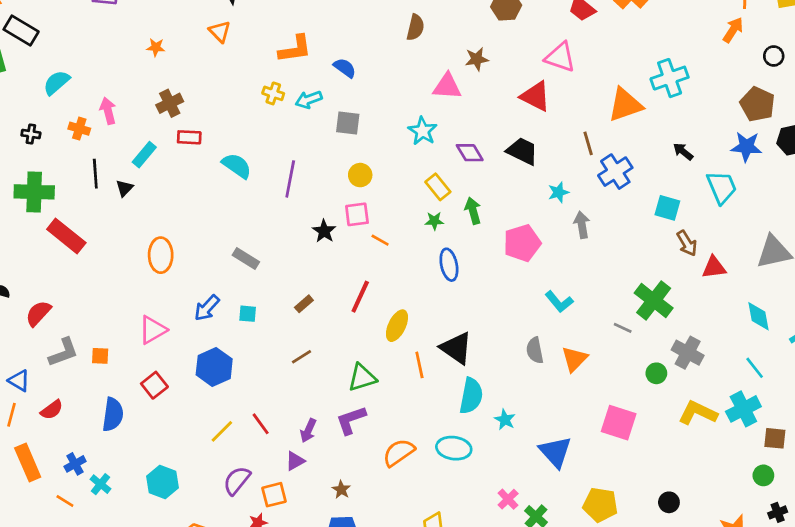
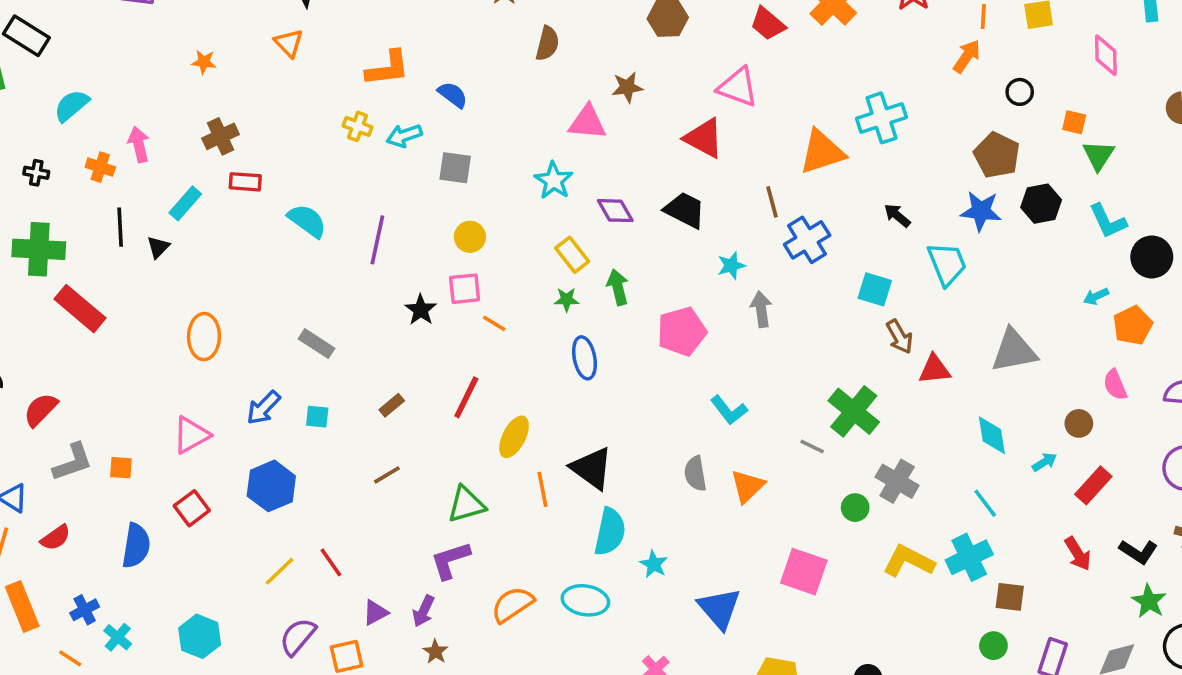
purple arrow: (308, 431) -> (424, 611), moved

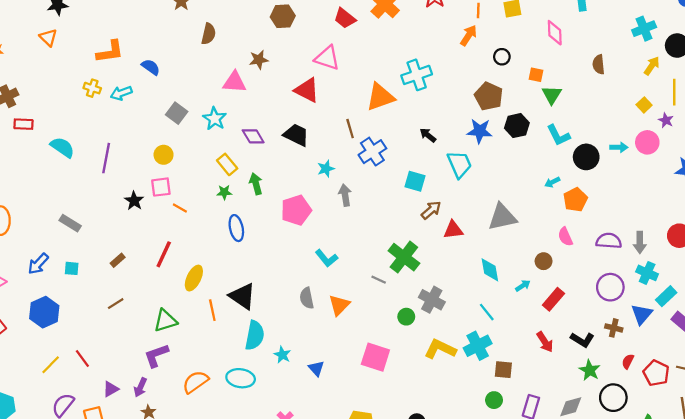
gray square: (455, 168) -> (177, 113), moved, turned 30
brown arrow: (899, 337) -> (431, 210), turned -100
blue triangle: (719, 608) -> (316, 368), moved, size x0.6

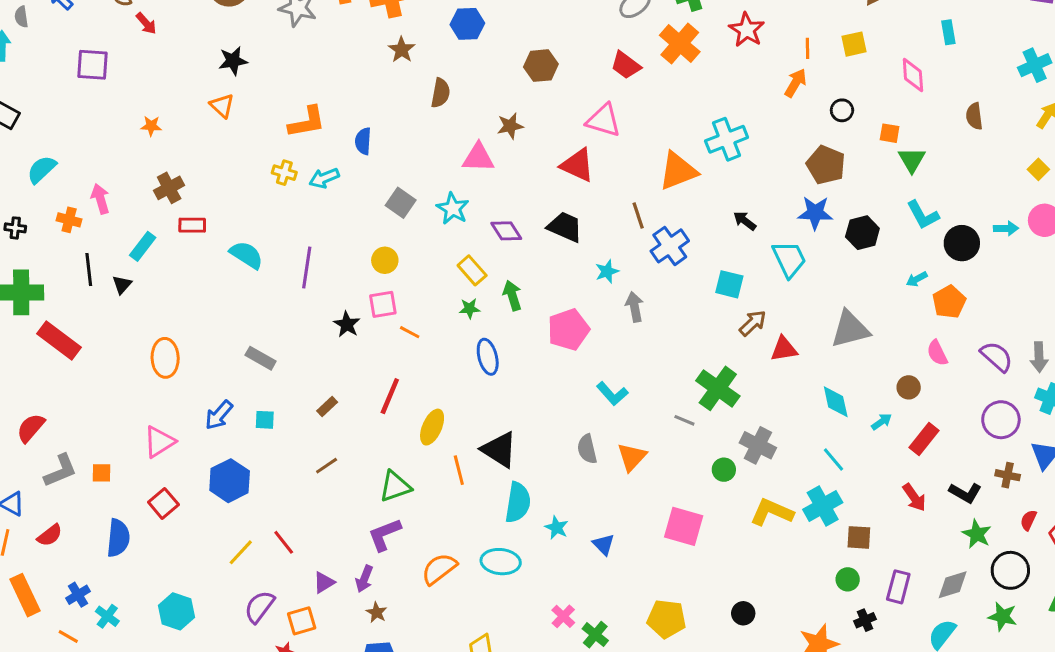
blue semicircle: (151, 67) -> (363, 141), turned -120
black hexagon: (517, 126) -> (862, 233), moved
purple semicircle: (609, 241) -> (997, 357), turned 40

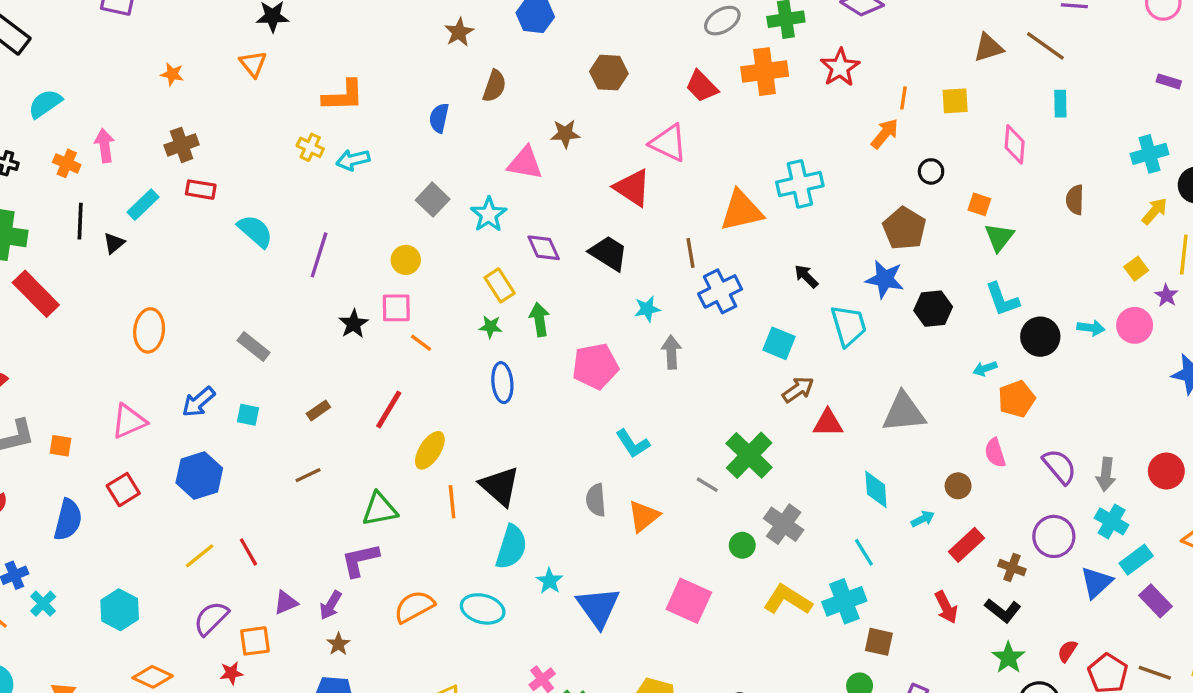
orange cross: (680, 44) -> (765, 72), turned 33
blue semicircle: (363, 141) -> (439, 118), moved
brown cross: (1008, 475) -> (1012, 568), moved
blue triangle: (604, 544) -> (598, 607), size x1.8

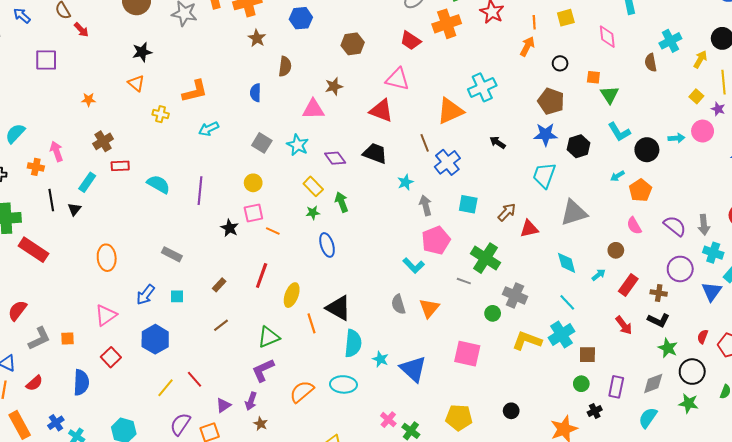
yellow cross: (310, 147) -> (161, 114), moved
cyan cross: (1149, 154) -> (670, 41), moved
cyan trapezoid: (849, 326) -> (544, 175), moved, turned -132
cyan square: (779, 343) -> (468, 204), moved
pink pentagon: (595, 366) -> (436, 240), moved

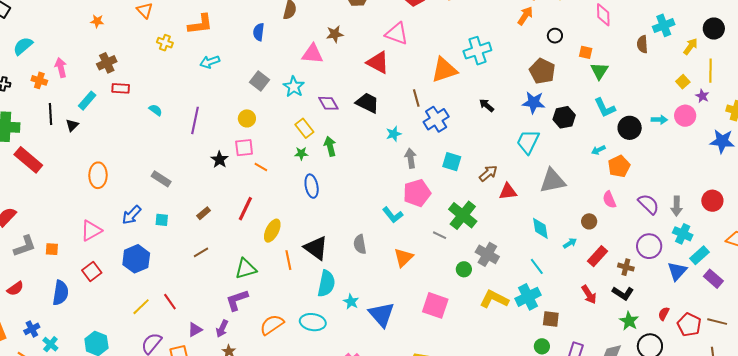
cyan semicircle: (158, 184) -> (156, 110), size x0.6
gray semicircle: (398, 304) -> (360, 244), moved

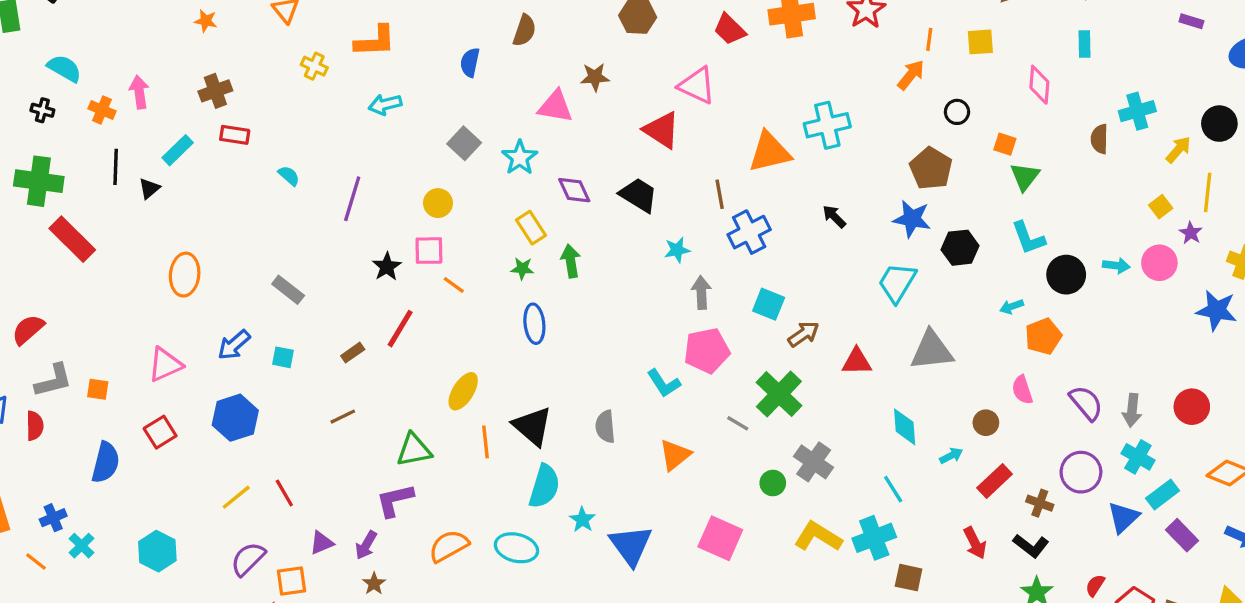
cyan semicircle: (23, 46) -> (64, 68), moved, turned 65
brown arrow: (488, 173) -> (803, 334), moved
red line: (245, 209) -> (400, 329), moved
red semicircle: (15, 289) -> (35, 426), moved, turned -60

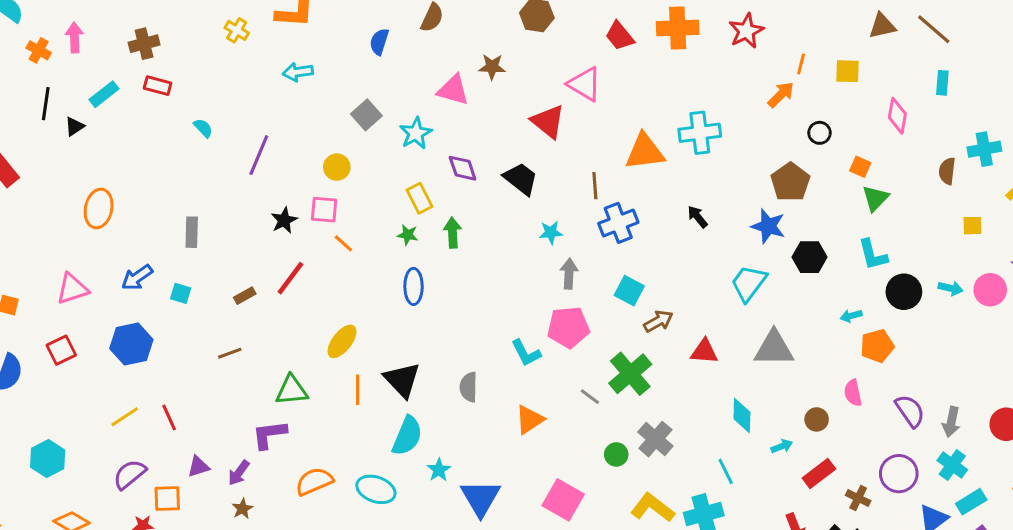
yellow square: (1161, 207) -> (972, 226), moved, turned 30
gray rectangle: (288, 290) -> (192, 232), turned 48

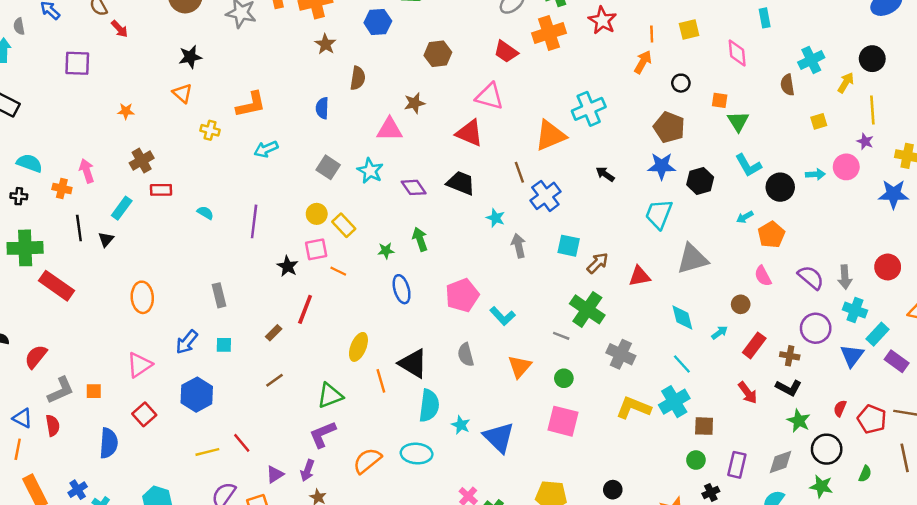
yellow rectangle: (419, 198) -> (344, 225), moved
cyan star: (551, 232) -> (496, 218), turned -30
pink pentagon: (568, 327) -> (462, 295), moved
yellow line: (125, 417) -> (207, 452), turned 35
green circle: (616, 454) -> (564, 378), moved

